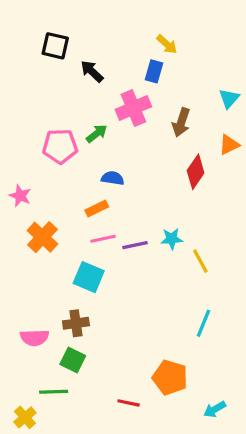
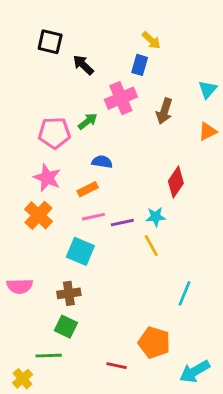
red diamond: (196, 172) -> (176, 182), moved
pink star: (20, 196) -> (47, 178), moved, size x1.4
yellow line: (200, 261) -> (151, 246), moved
pink semicircle: (35, 338) -> (20, 286), moved
cyan arrow: (215, 409) -> (195, 371), size x1.5

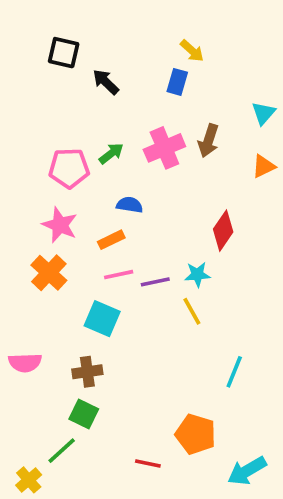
pink cross: (121, 98) -> (164, 148), moved
green line: (49, 356) -> (62, 451), turned -40

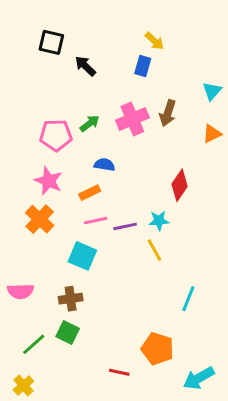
green line: (62, 451) -> (34, 344), moved

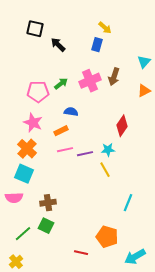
cyan square: (82, 256) -> (24, 174), moved

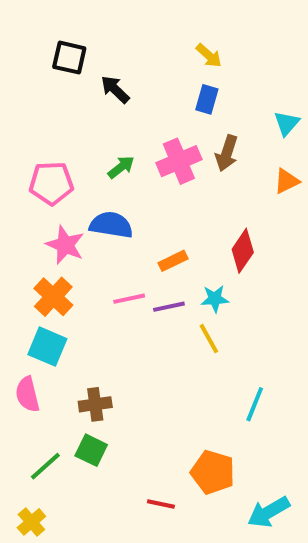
blue rectangle: (97, 45) -> (207, 99), moved
pink pentagon: (38, 92) -> (51, 183), moved
blue semicircle: (71, 112) -> (111, 225), moved, size x1.5
orange rectangle: (61, 131) -> (173, 261), moved
pink semicircle: (14, 198) -> (27, 394), turned 78

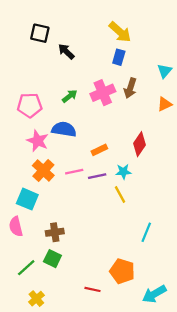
yellow arrow: (209, 56) -> (120, 32), size x1.5
orange cross: (53, 297) -> (43, 170), moved
yellow cross: (31, 522) -> (36, 299), moved

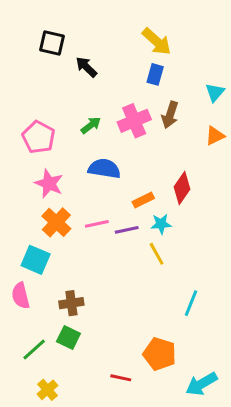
pink pentagon: (30, 105) -> (39, 137), turned 30
blue semicircle: (64, 129) -> (104, 169), moved
orange rectangle: (99, 150) -> (143, 200), moved

